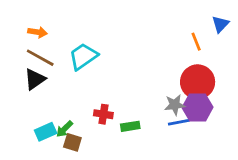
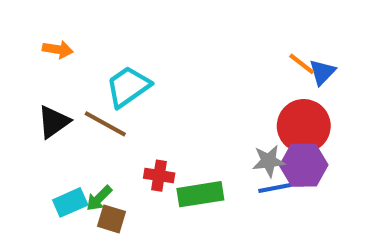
blue triangle: (220, 24) -> (322, 72), moved
orange line: (196, 42) -> (302, 64), turned -30
brown line: (40, 58) -> (105, 124), moved
green rectangle: (130, 126) -> (200, 194), size x1.5

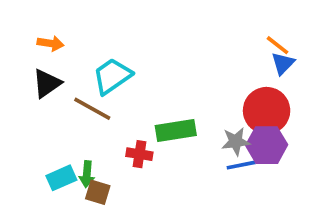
orange line: (302, 64) -> (277, 45), moved
black triangle: (54, 122) -> (47, 83), moved
green rectangle: (200, 194) -> (176, 131), moved
green arrow: (99, 198) -> (87, 174), turned -40

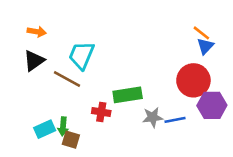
cyan trapezoid: (112, 76) -> (81, 55), turned -32
gray star: (236, 141) -> (153, 117), moved
purple hexagon: (267, 145) -> (212, 105), moved

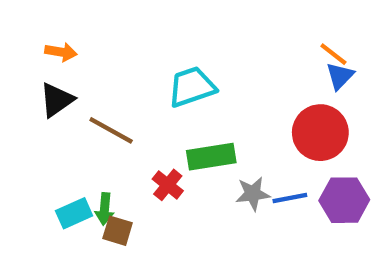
cyan trapezoid: (81, 55) -> (192, 87), moved, turned 48
purple hexagon: (212, 105) -> (344, 200), moved
red cross: (101, 112) -> (168, 185), turned 30

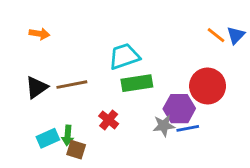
blue triangle: (340, 76) -> (236, 35), moved
black triangle: (57, 100) -> (37, 87), moved
brown line: (111, 130) -> (72, 85), turned -40
green rectangle: (211, 157) -> (137, 83), moved
purple hexagon: (344, 200) -> (179, 109), moved

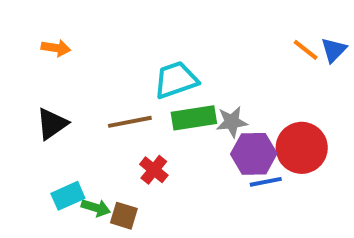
brown line: (72, 85) -> (130, 122), moved
red circle: (208, 86) -> (302, 148), moved
gray star: (164, 126) -> (232, 122), moved
green arrow: (68, 135) -> (96, 208), moved, turned -78
brown square: (76, 150) -> (124, 216), moved

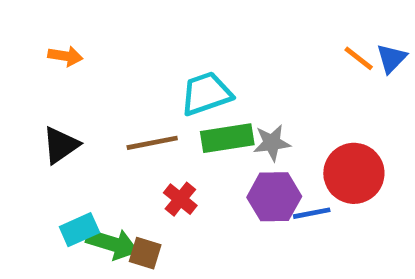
purple hexagon: (254, 154) -> (274, 197), moved
green arrow: (96, 208) -> (112, 244), size x1.5

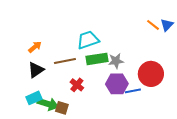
orange arrow: (65, 56) -> (35, 47), moved, turned -48
black triangle: (61, 145) -> (36, 70), moved

